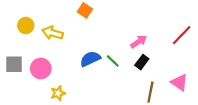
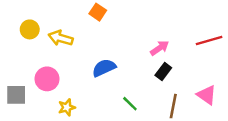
red line: (182, 35) -> (209, 41), turned 30
green line: (113, 61) -> (130, 104), moved
gray square: (14, 64) -> (16, 95), moved

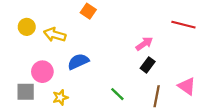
red line: (209, 41) -> (183, 25), moved, turned 30
blue semicircle: (104, 68) -> (78, 62), moved
gray square: (16, 95) -> (26, 92), moved

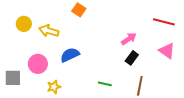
pink triangle: (187, 86) -> (167, 51), moved
gray square: (26, 92) -> (13, 78), moved
green line: (117, 94) -> (105, 84), turned -32

